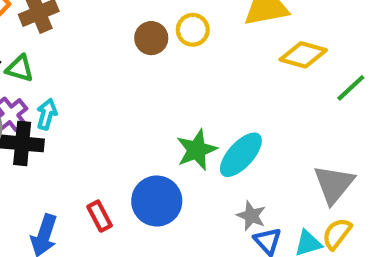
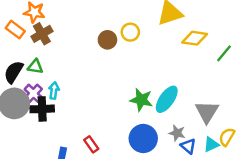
green star: (197, 150) -> (141, 100), turned -30
gray triangle: (334, 184) -> (207, 112), moved
blue circle: (157, 201) -> (143, 138), moved

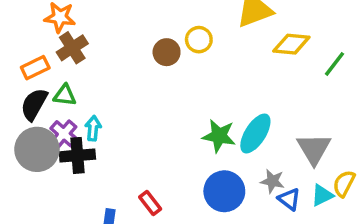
orange rectangle: (15, 30) -> (35, 68), moved, turned -60

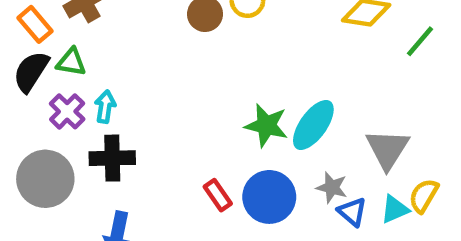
orange rectangle: (35, 68) -> (35, 24), turned 72
gray circle: (37, 149) -> (45, 179), moved
black cross: (77, 155) -> (112, 158), moved
red rectangle: (150, 203) -> (218, 195), moved

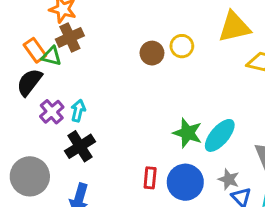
green triangle: (71, 62) -> (51, 56), moved
black cross: (112, 158) -> (80, 146), turned -36
gray circle: (45, 179) -> (30, 176), moved
red rectangle: (218, 195) -> (150, 178), turned 35

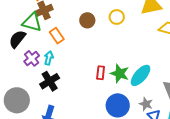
orange rectangle: (35, 50) -> (57, 36), moved
brown circle: (152, 53) -> (87, 20), moved
green triangle: (51, 56) -> (32, 22), size x1.5
red rectangle: (150, 178) -> (101, 73), moved

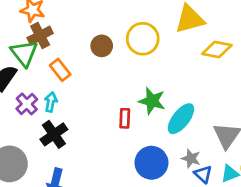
yellow circle: (117, 17) -> (143, 39), size x1.5
green triangle: (32, 22) -> (24, 53), turned 40
green star: (120, 73) -> (152, 101), moved

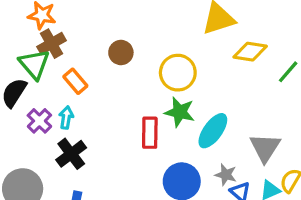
yellow circle: (143, 39) -> (178, 73), moved
red rectangle: (125, 118) -> (150, 133), size x1.4

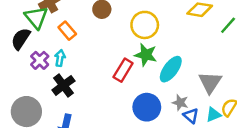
red rectangle: (150, 133) -> (123, 70), turned 30

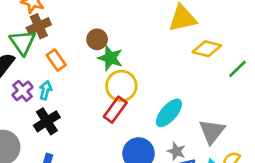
yellow circle: (145, 25) -> (121, 86), moved
green star: (146, 55) -> (110, 58), moved

